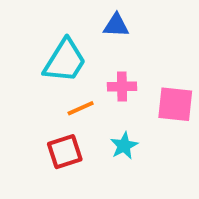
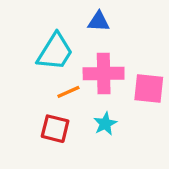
pink cross: (122, 87) -> (104, 73), size x1.6
red square: (65, 152) -> (55, 129), turned 32

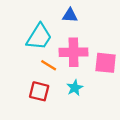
orange line: (68, 92) -> (49, 65), turned 56

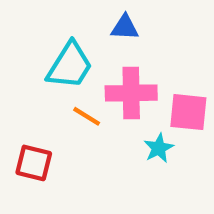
cyan star: (75, 88) -> (159, 148), moved
red square: (39, 91) -> (34, 163), moved

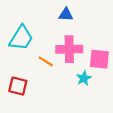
cyan trapezoid: (70, 66) -> (21, 38), moved

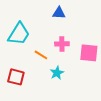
pink cross: (69, 49) -> (62, 44), size x0.6
cyan star: (84, 78) -> (57, 73), moved

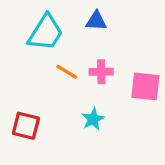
cyan trapezoid: (19, 34) -> (46, 32), moved
orange line: (41, 55) -> (67, 72), moved

